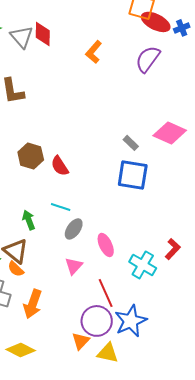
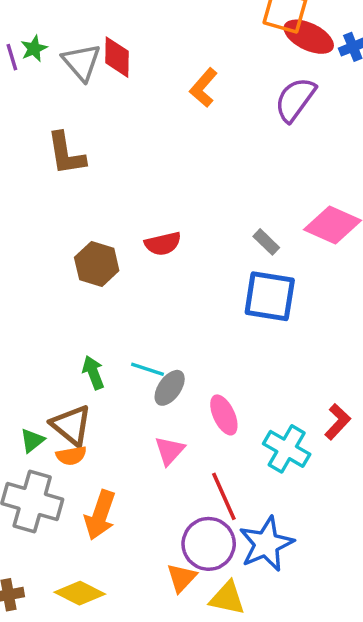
red semicircle: (60, 166) -> (163, 244), moved, turned -70
cyan line: (61, 207) -> (148, 369), moved
orange semicircle: (16, 269) -> (71, 456), turned -54

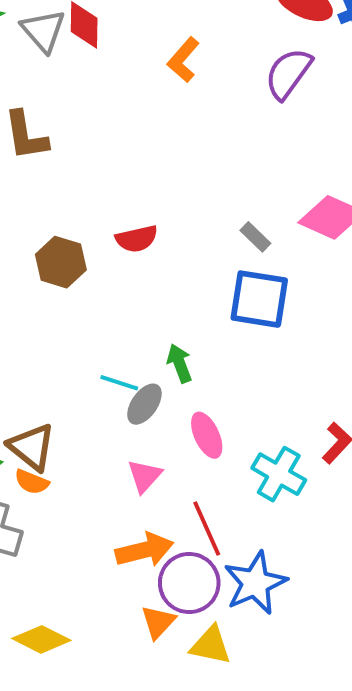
green arrow: (93, 373) -> (179, 363), moved
orange semicircle: (71, 456) -> (32, 482), turned 32
orange arrow: (100, 515) -> (144, 550), moved, turned -123

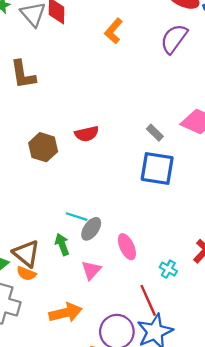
green arrow: (179, 363) -> (62, 244), moved
cyan cross: (279, 474) -> (168, 269), size x0.6
red line: (207, 529) -> (148, 300), moved
orange arrow: (144, 550) -> (65, 313), moved

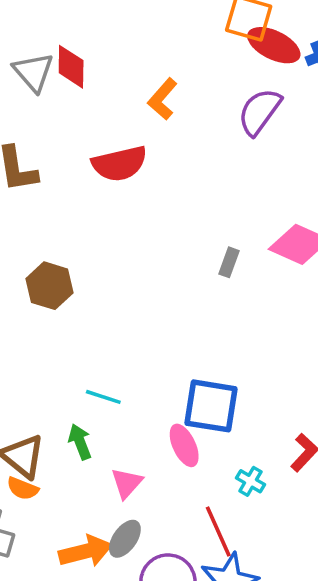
gray rectangle: (155, 133) -> (229, 262), turned 66
red semicircle: (87, 134) -> (119, 164), moved, size x1.4
blue square: (157, 168) -> (211, 406), moved
gray ellipse: (91, 229) -> (125, 539), moved

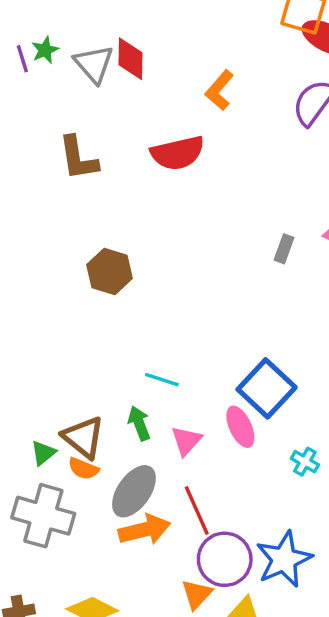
blue square: (211, 406) -> (267, 388), turned 34
pink triangle: (127, 483) -> (186, 441), moved
red line: (218, 532) -> (197, 510), moved
gray ellipse: (125, 539) -> (134, 491), moved, size x1.4

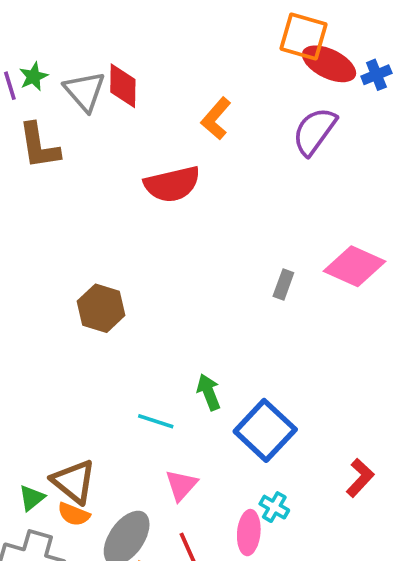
brown L-shape: (78, 158) -> (39, 146), moved
green arrow: (139, 423) -> (209, 392), moved
pink ellipse: (240, 427) -> (249, 533), moved, turned 30
cyan cross: (305, 462) -> (274, 507), moved

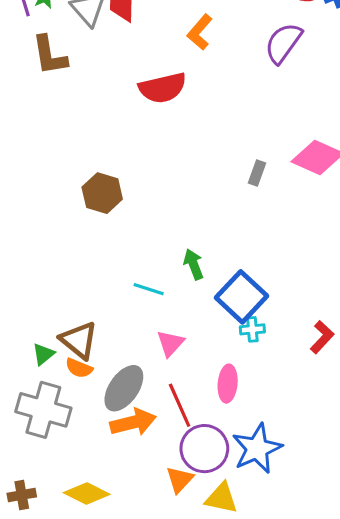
cyan cross: (274, 507) -> (252, 329), moved, turned -35

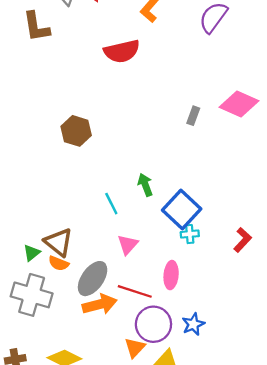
cyan line: (149, 289) -> (111, 204), turned 45
red line: (180, 405) -> (135, 291), turned -48
blue star: (257, 449) -> (193, 324), size x0.6

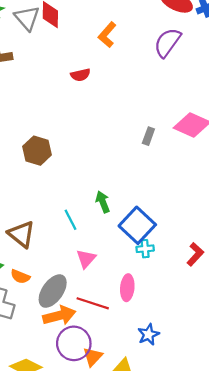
red semicircle: (122, 51) -> (80, 75), size x0.6
brown triangle: (59, 242) -> (21, 234), moved
purple circle: (153, 324) -> (74, 343), moved

